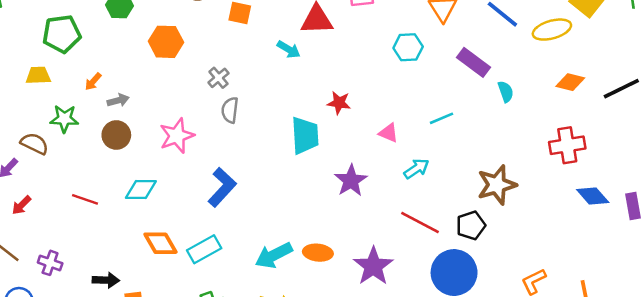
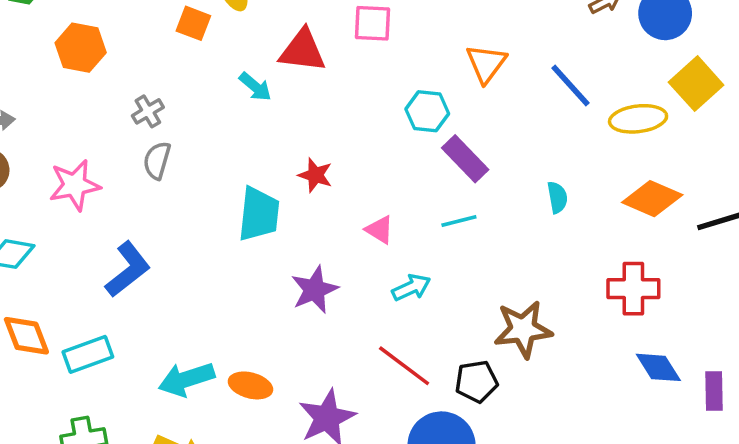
purple rectangle: (474, 62) -> (465, 159), moved
orange diamond: (570, 82) -> (652, 199), size x1.4

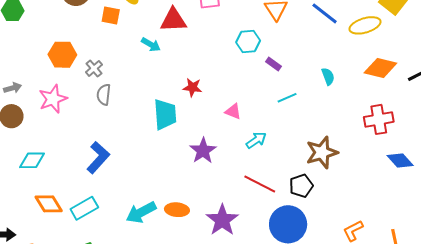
orange hexagon: (81, 48) -> (62, 55), moved
purple rectangle: (465, 159) -> (273, 64), size x0.6
pink star: (75, 185) -> (53, 99), moved
cyan line: (459, 221) -> (287, 98), moved

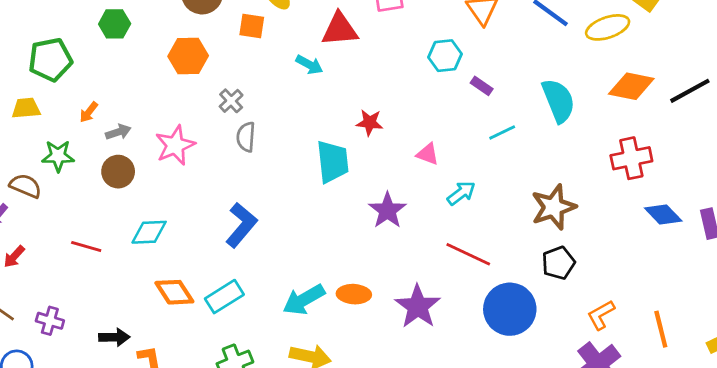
orange hexagon: (62, 55) -> (188, 56), moved
cyan semicircle: (328, 76) -> (558, 101), size x1.8
black pentagon: (301, 186) -> (558, 263), moved

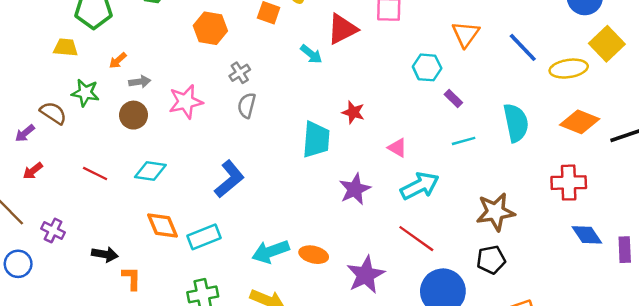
red triangle: (340, 29) -> (342, 29), turned -32
cyan arrow: (461, 193) -> (420, 186), size x1.5

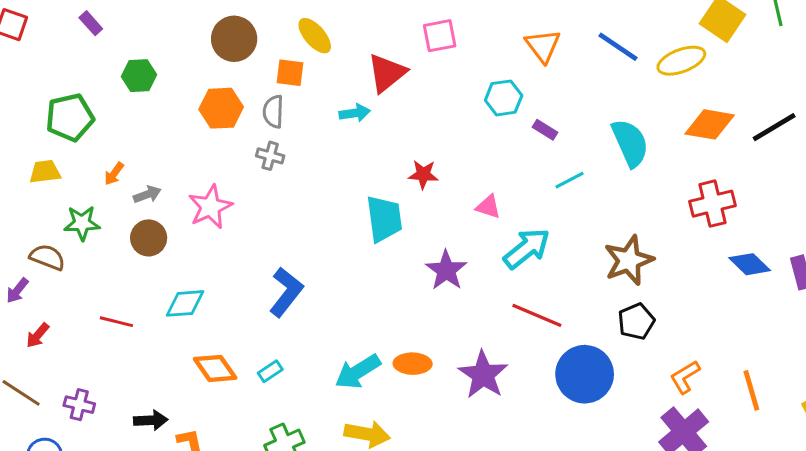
cyan arrow: (311, 54) -> (355, 113), turned -35
gray cross: (240, 73) -> (270, 156), turned -30
gray semicircle: (247, 105) -> (273, 112), moved
cyan rectangle: (204, 237) -> (270, 371), size x0.6

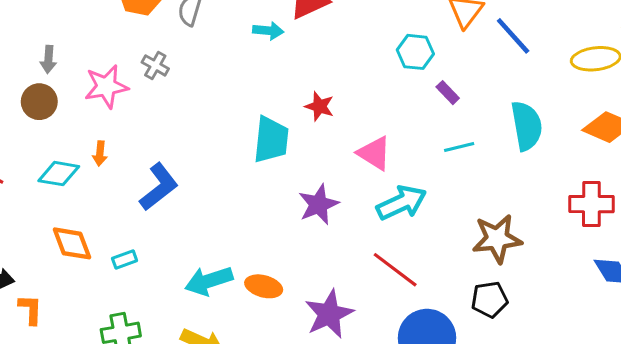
blue line: (618, 47) -> (513, 36), moved
gray cross: (270, 156) -> (155, 65), moved
orange arrow: (114, 174) -> (100, 154), moved, turned -45
gray arrow: (147, 194) -> (48, 59), turned 100
pink triangle: (488, 207) -> (374, 153), size x1.4

